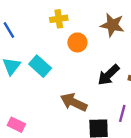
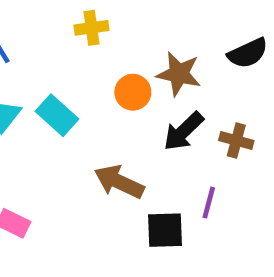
brown star: (112, 25) -> (179, 74), moved
orange circle: (77, 42) -> (133, 92), moved

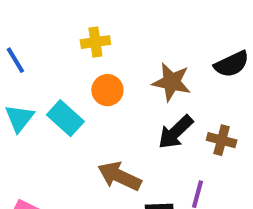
orange circle: (133, 92) -> (107, 90), moved

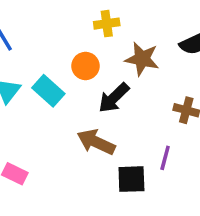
yellow cross: (95, 42) -> (107, 24), moved
black arrow: (176, 132) -> (114, 98), moved

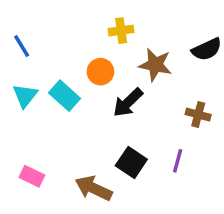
brown arrow: (96, 142) -> (94, 188), moved
black square: (131, 179) -> (131, 163), moved, turned 36

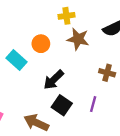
yellow cross: (121, 31) -> (66, 16), moved
black arrow: (128, 103) -> (54, 80), moved

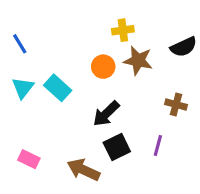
orange circle: (41, 44) -> (103, 67), moved
black square: (62, 105) -> (117, 147), turned 30

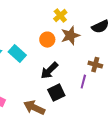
yellow cross: (123, 30) -> (60, 16), turned -32
brown star: (138, 61) -> (70, 36), turned -30
purple line: (158, 146) -> (83, 82), moved

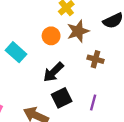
brown cross: (95, 65) -> (95, 59), moved
purple line: (83, 82) -> (93, 102), moved

